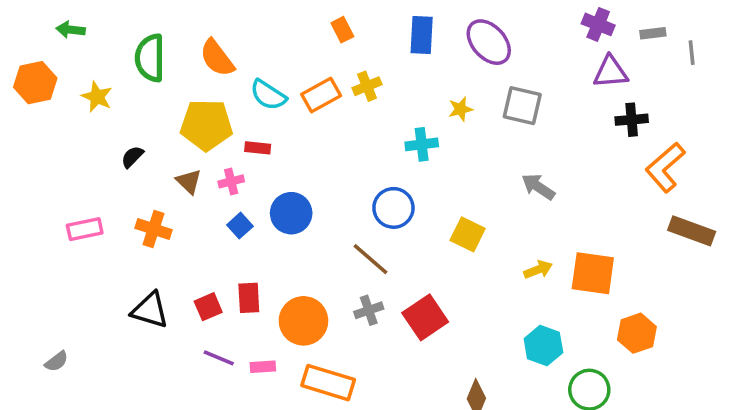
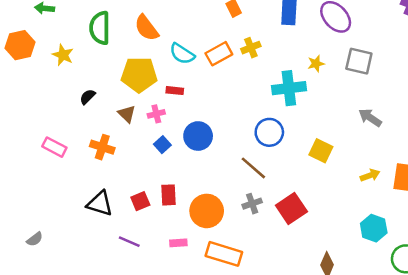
cyan cross: (422, 144) -> (289, 88), size x1.5
pink rectangle: (85, 229) -> (54, 147), turned 40
purple line: (219, 358) -> (129, 242), moved

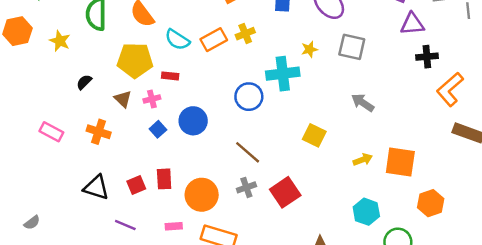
blue circle: (269, 132) -> (249, 97), moved

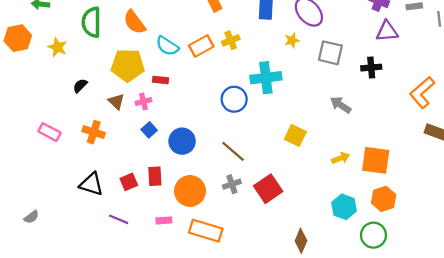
yellow star: (309, 49) -> (292, 40), moved
black cross: (427, 57) -> (371, 68), moved
blue circle: (193, 121) -> (182, 141), moved
orange hexagon: (431, 203) -> (384, 199), moved

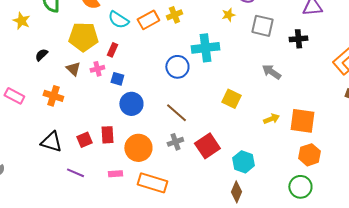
red rectangle: (161, 80) -> (112, 50), turned -72
blue square: (149, 130) -> (117, 79), moved, turned -32
cyan hexagon: (344, 207) -> (243, 162), moved

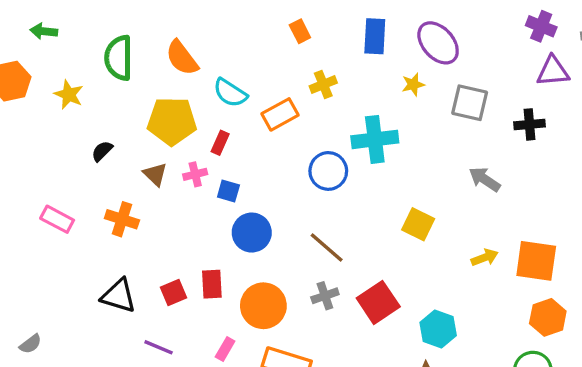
orange rectangle: (148, 20) -> (280, 114), moved
pink rectangle: (115, 174) -> (225, 349), turned -56

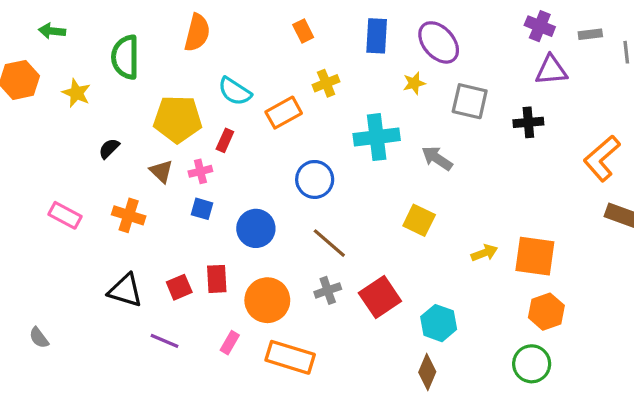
orange semicircle: (182, 58) -> (197, 33), moved, turned -129
blue circle: (328, 171) -> (315, 179), moved
gray arrow: (485, 179) -> (437, 158), moved
blue square: (228, 191) -> (202, 209), moved
gray semicircle: (30, 344) -> (39, 338), turned 90

